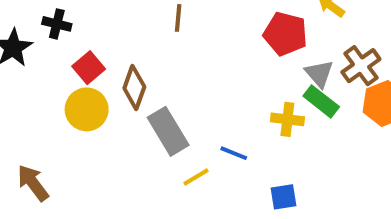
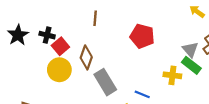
brown line: (178, 18) -> (95, 18), moved
black cross: (57, 24) -> (47, 35), moved
red pentagon: (285, 34) -> (142, 36), moved

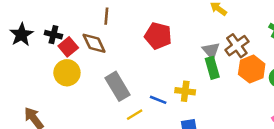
brown diamond: (86, 57) -> (94, 43), moved, turned -45
green rectangle: (191, 65) -> (212, 68), turned 36
yellow cross: (172, 75) -> (185, 91), moved

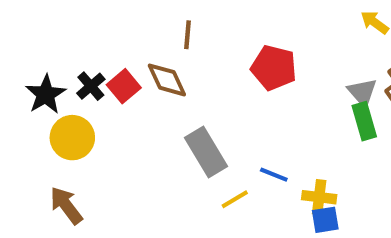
black star: (21, 35) -> (46, 94), moved
black cross: (53, 35) -> (91, 86), moved, turned 35
yellow circle: (67, 73) -> (72, 138), moved
yellow cross: (185, 91) -> (319, 197), moved

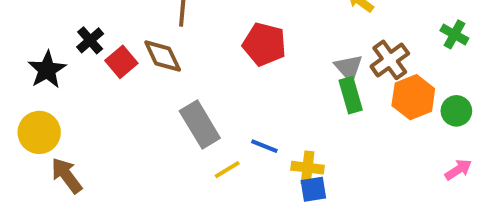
black cross: (91, 86) -> (90, 40), moved
yellow circle: (72, 138) -> (39, 132), moved

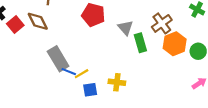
gray triangle: (349, 68) -> (125, 28), moved
blue line: (264, 146) -> (69, 72), moved
yellow line: (227, 170) -> (82, 74), moved
blue square: (313, 189) -> (90, 90), moved

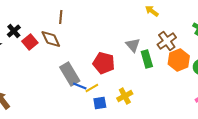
red pentagon: (93, 15) -> (104, 63), moved
yellow cross: (117, 82) -> (125, 96), turned -35

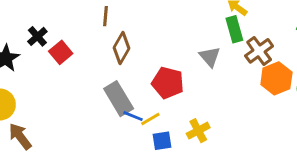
brown diamond: (51, 39) -> (121, 48), moved, turned 55
green rectangle: (147, 59) -> (234, 29), moved

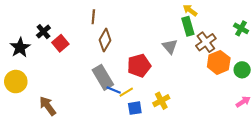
red pentagon: (168, 83) -> (139, 66), turned -30
brown arrow: (20, 136) -> (48, 106), moved

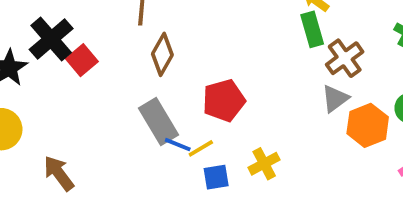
black cross: (43, 32) -> (51, 39), size x1.6
gray triangle: (170, 46) -> (335, 98), moved, turned 35
orange hexagon: (219, 62) -> (368, 125), moved

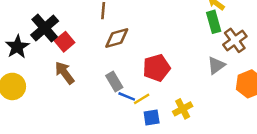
brown diamond: (162, 54) -> (117, 38), turned 45
gray triangle: (335, 98) -> (216, 65), moved
gray rectangle: (159, 122) -> (114, 81), size x0.7
brown arrow: (59, 173) -> (65, 73), moved

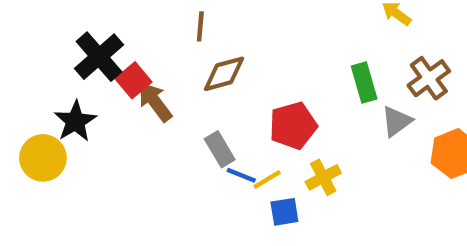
green rectangle: (214, 22) -> (364, 82), moved
black star: (17, 47) -> (75, 121), moved
brown arrow: (65, 73) -> (155, 102), moved
yellow cross: (183, 109) -> (323, 177), moved

